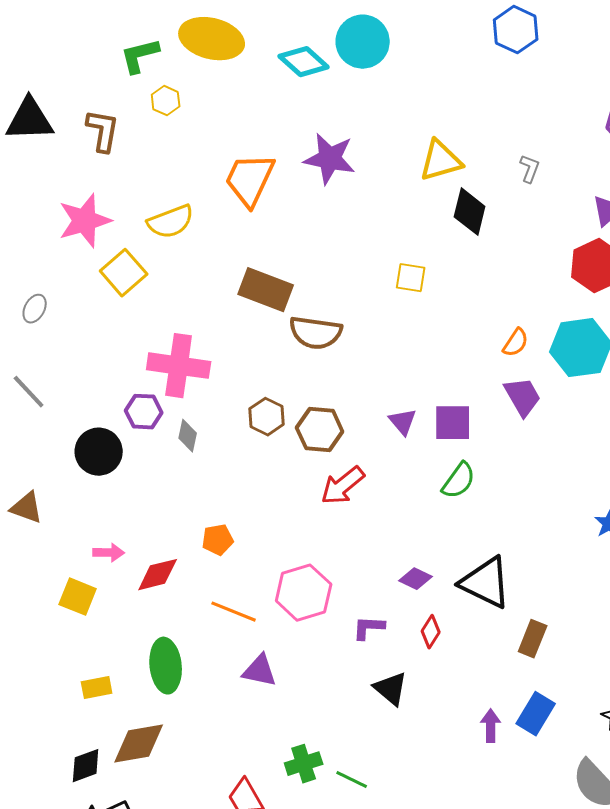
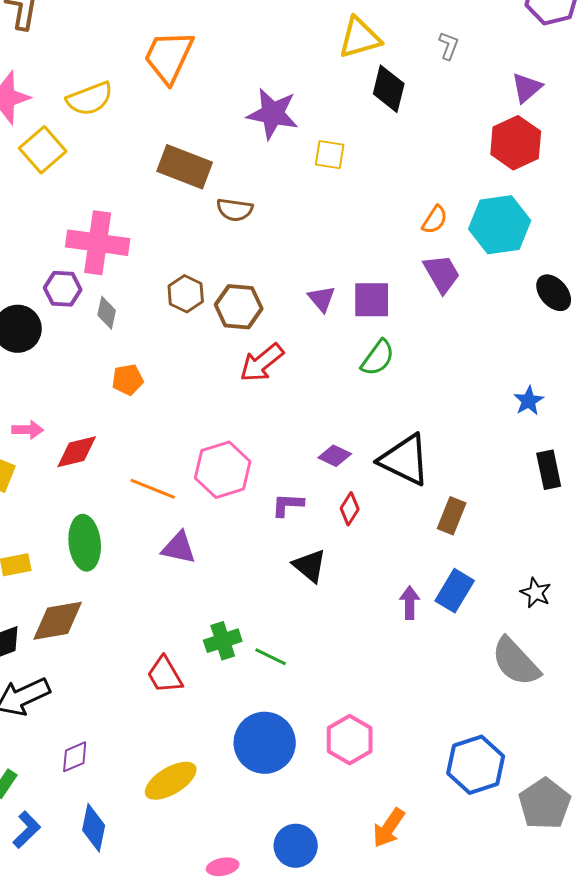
purple star: (330, 159) -> (273, 114), moved
brown semicircle: (316, 333) -> (235, 210), size x0.7
orange pentagon: (218, 540) -> (128, 380), moved

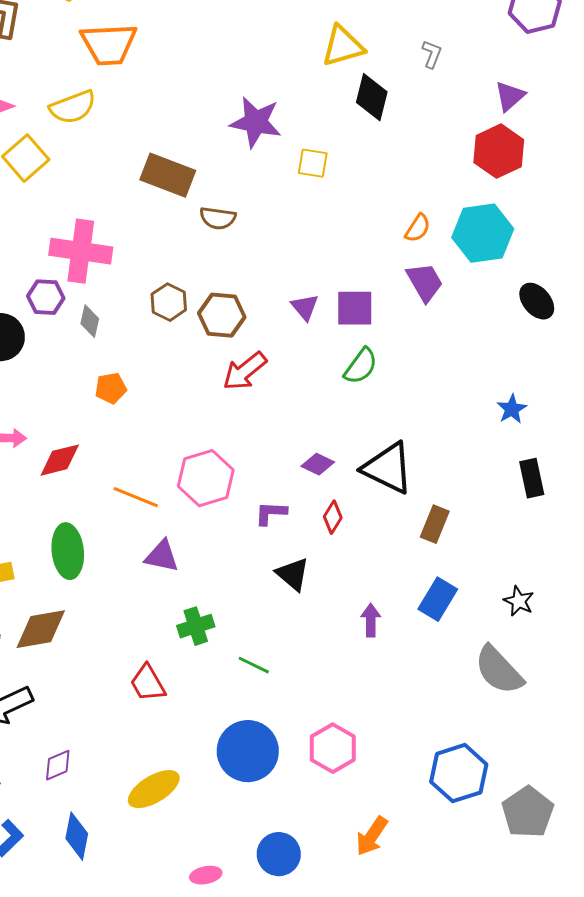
orange trapezoid: (169, 57) -> (109, 44), moved, turned -118
purple arrow: (410, 603) -> (371, 620), moved
green cross: (223, 641) -> (196, 626), moved

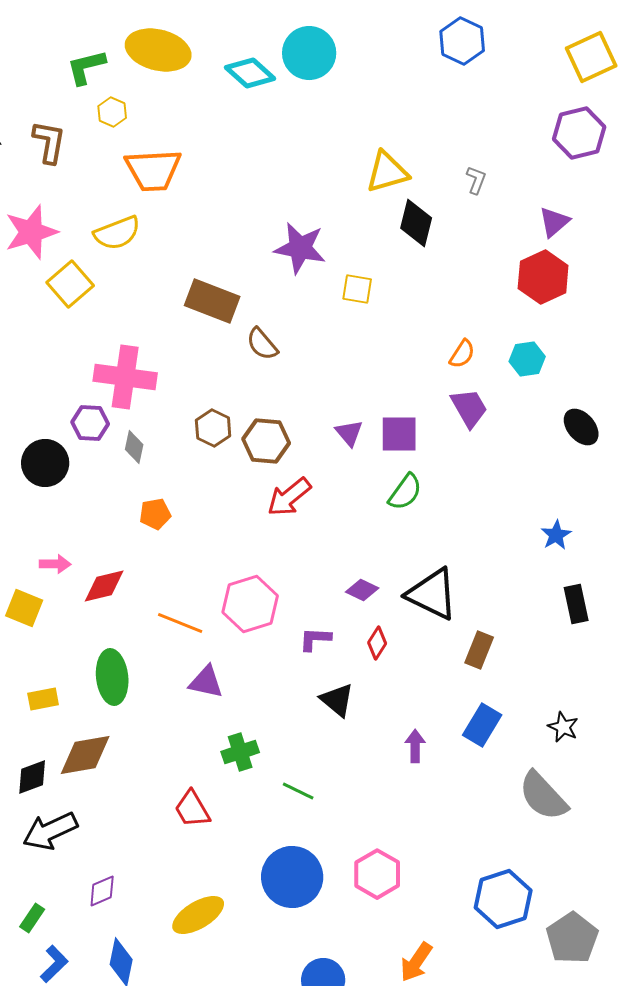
brown semicircle: (218, 218) -> (262, 344), turned 42
cyan hexagon: (483, 233) -> (527, 359), size x0.6

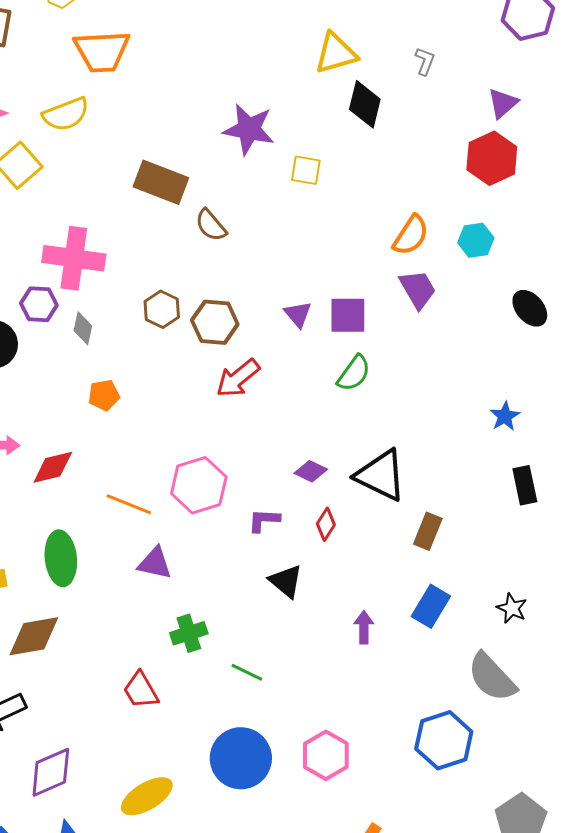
orange semicircle: (462, 354) -> (411, 235), size x1.4
purple diamond: (102, 891) -> (51, 772), size x1.6
blue hexagon: (503, 899) -> (444, 740), moved

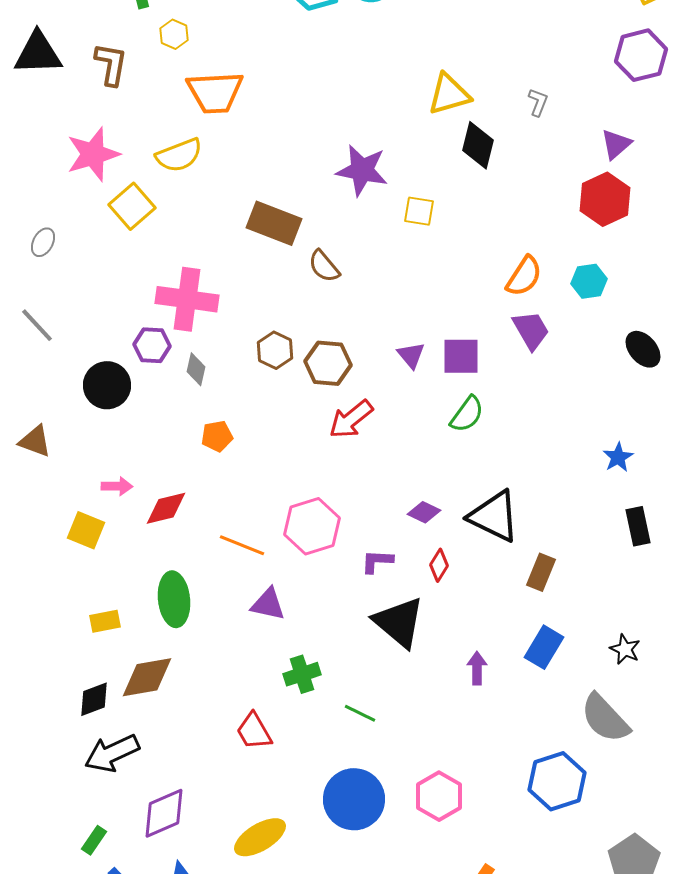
black triangle: (286, 581) -> (399, 622), size x1.5

